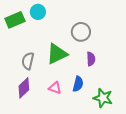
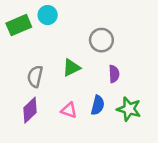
green triangle: (57, 54) -> (71, 68), size x0.7
green star: (103, 98) -> (129, 109), moved

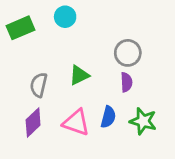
cyan circle: (48, 15) -> (65, 17), moved
gray circle: (101, 40) -> (128, 53), moved
pink triangle: (69, 110) -> (76, 123), size x1.5

